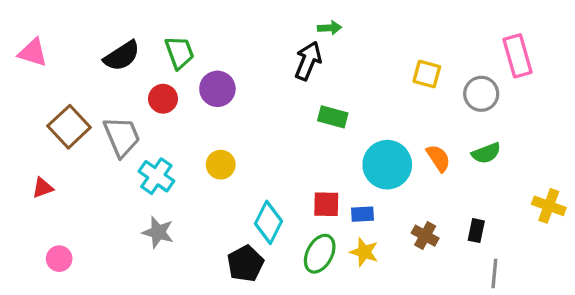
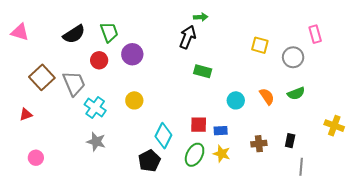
pink rectangle: (517, 56) -> (315, 34), size x0.7
cyan circle: (387, 165) -> (236, 100), size x0.6
brown cross: (425, 236) -> (259, 144), turned -35

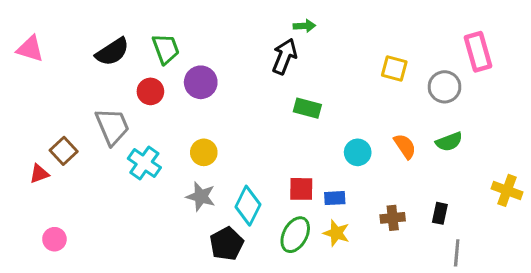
pink rectangle: (315, 34) -> (478, 52), size x1.4
brown square: (42, 77) -> (64, 151), moved, size x0.7
gray star: (96, 142) -> (201, 197), moved

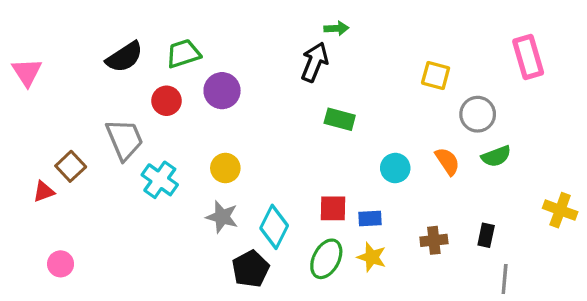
pink triangle: (30, 49) -> (27, 72), moved, turned 40
green trapezoid: (166, 49) -> (183, 54), turned -88
gray circle: (445, 87) -> (478, 114), moved

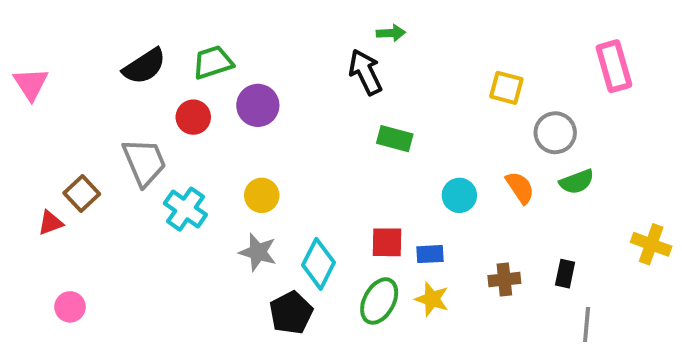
black arrow: (315, 62) -> (365, 72), turned -48

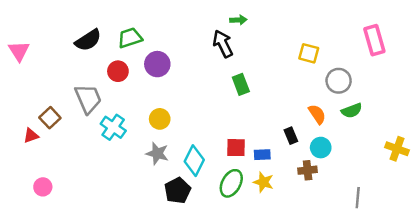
green rectangle: (395, 139) -> (241, 84), turned 54
cyan circle: (459, 195) -> (321, 148), moved
black rectangle: (565, 274) -> (291, 136), moved, turned -35

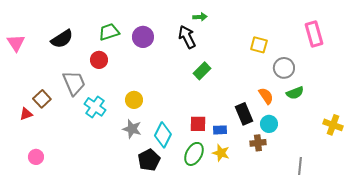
black semicircle: (88, 40) -> (62, 39), moved
purple circle: (157, 64) -> (143, 37), moved
green rectangle: (241, 84) -> (202, 71), turned 66
black rectangle: (291, 136) -> (244, 114), size x1.5

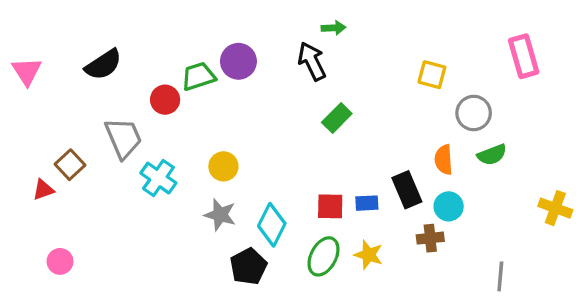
green trapezoid: (109, 32) -> (198, 76), moved
orange semicircle: (266, 96) -> (444, 160), turned -150
blue rectangle: (220, 130) -> (367, 203), moved

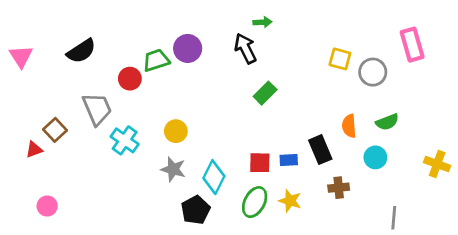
gray circle: (474, 113) -> (373, 72), moved
cyan circle: (449, 206) -> (375, 157), moved

